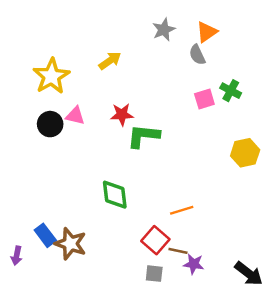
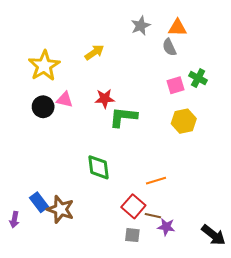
orange triangle: (207, 32) -> (178, 28), turned 36
yellow hexagon: (245, 153) -> (184, 121), moved

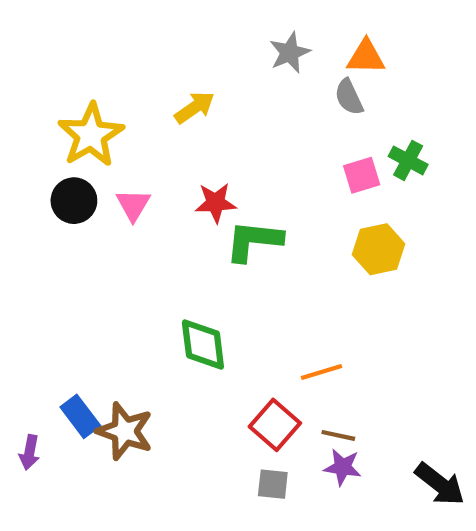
pink triangle: (65, 100) -> (133, 205), turned 48
black circle: (43, 107) -> (74, 201), moved
brown line: (153, 216) -> (338, 435), moved

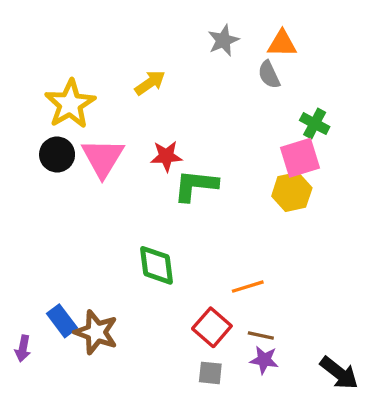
pink square: (362, 175) -> (300, 158), moved, size x1.4
pink triangle: (133, 205) -> (103, 158), size x1.6

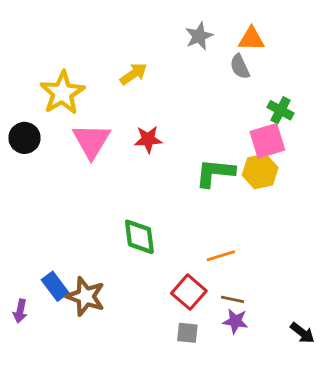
black circle: (57, 154) -> (24, 138), moved
green L-shape: (196, 185) -> (215, 173), moved
black arrow: (339, 373) -> (302, 333), size x0.7

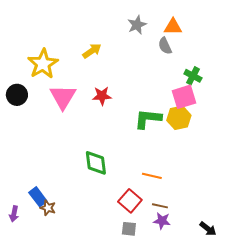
orange line: (221, 256) -> (152, 176), turned 30
brown star: (86, 296) -> (48, 208), moved, size x0.6

